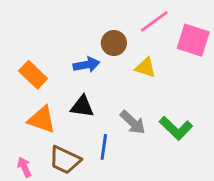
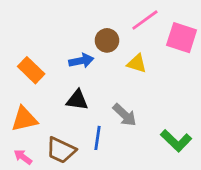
orange triangle: (42, 119) -> (24, 119), moved, turned -32
green L-shape: (176, 128) -> (176, 141), moved
pink arrow: (24, 167) -> (23, 157), turned -30

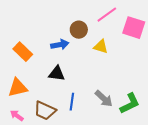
gray arrow: (125, 115) -> (104, 99), moved
green L-shape: (176, 141) -> (130, 104), turned -70

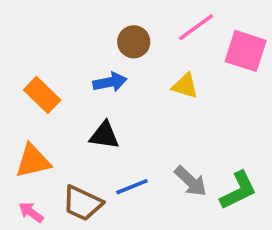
brown circle: (79, 30) -> (134, 42), moved
blue line: (72, 102) -> (132, 187), turned 60

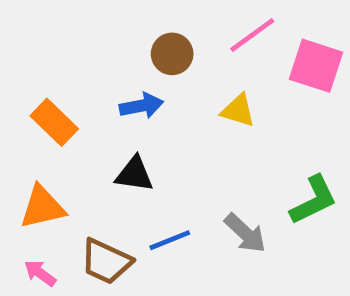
green L-shape: (238, 190) -> (314, 200), moved

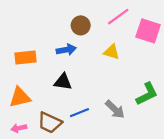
orange rectangle: (54, 122) -> (25, 57), turned -50
pink arrow: (40, 273) -> (19, 128), turned -48

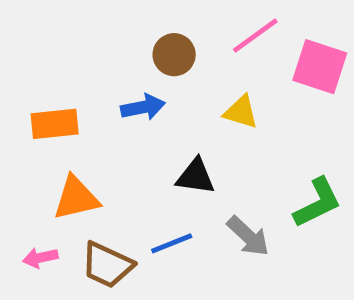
black triangle: (63, 82) -> (196, 176), moved
orange triangle: (20, 97) -> (76, 198), moved
pink arrow: (19, 128) -> (40, 258), moved

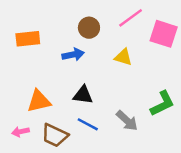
orange rectangle: (55, 124) -> (28, 39), moved
black triangle: (196, 176) -> (83, 95), moved
blue line: (172, 243) -> (88, 124), turned 50

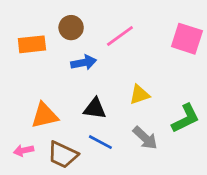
pink line: (131, 18) -> (120, 36), moved
brown circle: (89, 28) -> (71, 28), moved
yellow triangle: (123, 57) -> (139, 95), moved, turned -36

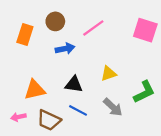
orange rectangle: (32, 44) -> (25, 34), turned -66

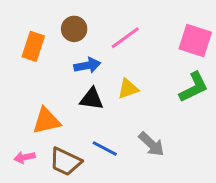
yellow triangle: (108, 74) -> (128, 89), moved
black triangle: (74, 84) -> (92, 99), moved
green L-shape: (144, 92) -> (194, 87), moved

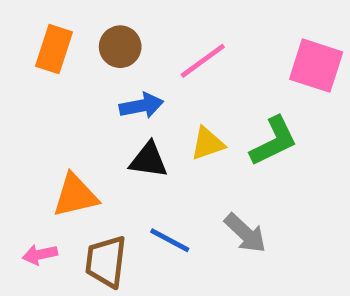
orange rectangle: (33, 46) -> (54, 49), moved
green L-shape: (194, 87) -> (274, 141), moved
brown trapezoid: (65, 162) -> (106, 262), turned 72

